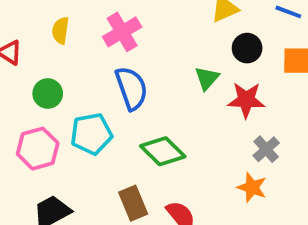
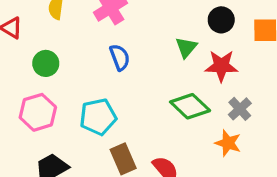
blue semicircle: (131, 88) -> (120, 57), size x0.7
cyan pentagon: (91, 134) -> (98, 117), moved
green diamond: (163, 151) -> (190, 106), moved

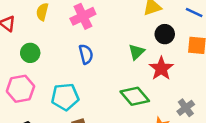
red star: (221, 66) -> (161, 68), turned 30
gray cross: (240, 109) -> (186, 108), moved

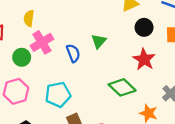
pink cross: (83, 16) -> (42, 42), moved
green triangle: (136, 52) -> (99, 41), moved

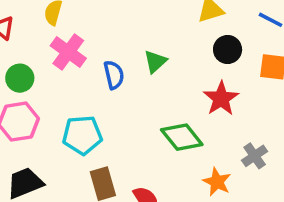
pink cross: (42, 42) -> (68, 52), turned -30
green circle: (22, 57) -> (20, 78), moved

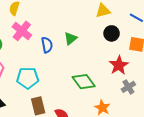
red star: (221, 98) -> (119, 65), moved
gray cross: (255, 156) -> (128, 87), moved

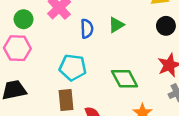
cyan pentagon: (28, 78) -> (73, 67), moved

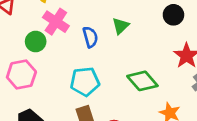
green circle: (24, 19) -> (36, 42), moved

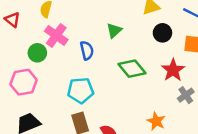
green triangle: (120, 26) -> (114, 30), moved
green diamond: (142, 81) -> (132, 69), moved

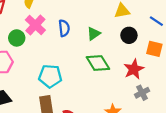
green triangle: (114, 30) -> (94, 34), moved
blue semicircle: (87, 50) -> (64, 28), moved

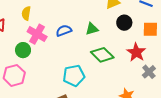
blue semicircle: (64, 28) -> (64, 31), turned -91
green triangle: (94, 34) -> (92, 29), turned 32
cyan pentagon: (50, 76) -> (74, 76), moved

